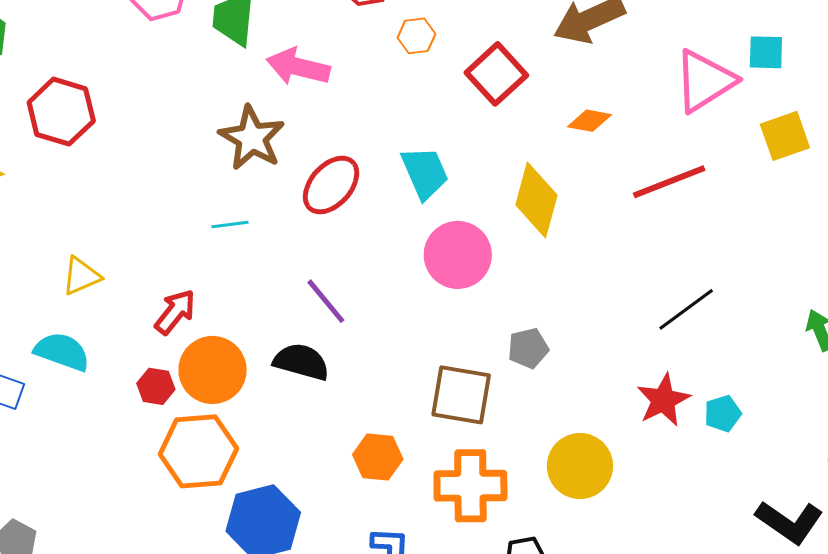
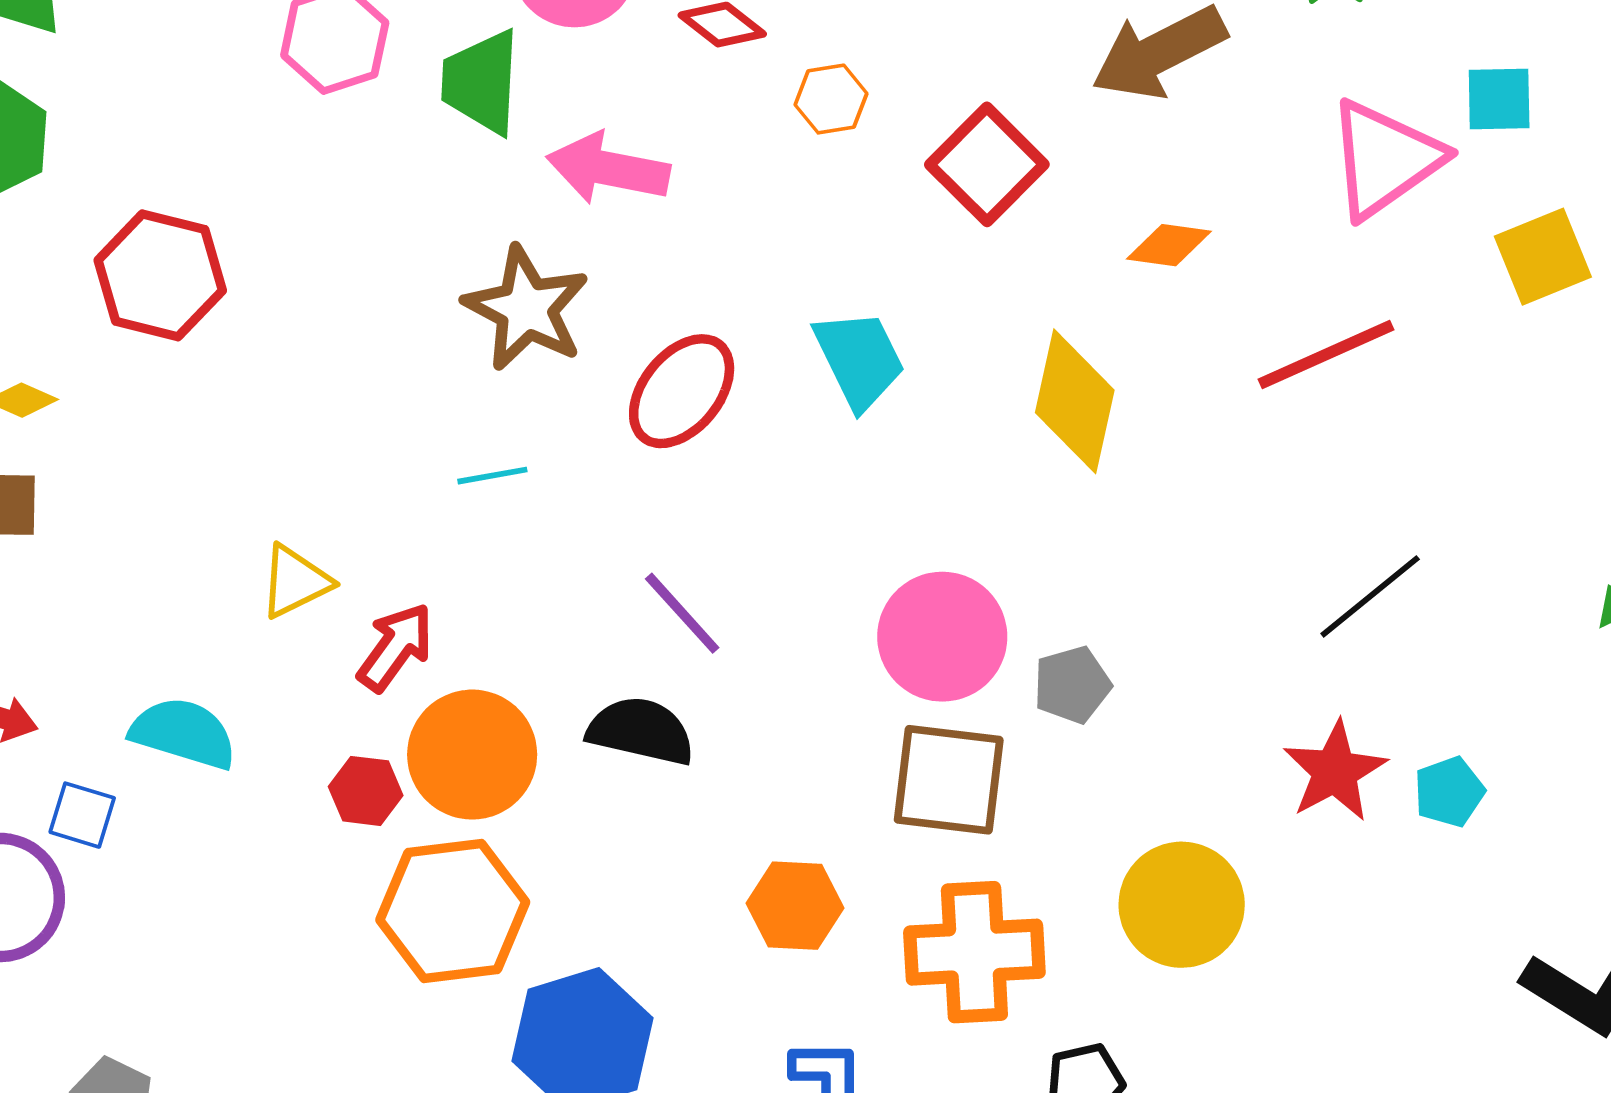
pink circle: (458, 255) -> (942, 637), moved
yellow triangle: (81, 276) -> (295, 582), moved

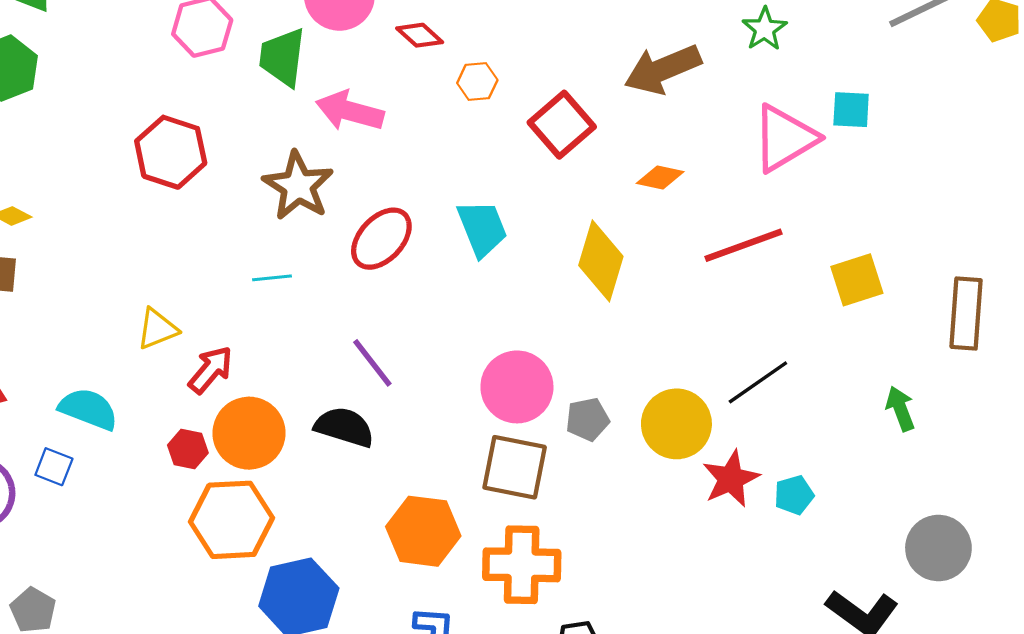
yellow square: (1543, 257) -> (857, 280), moved
red hexagon: (160, 275) -> (171, 152), moved
blue square: (82, 815) -> (54, 467), moved
yellow circle: (1182, 905) -> (676, 424), moved
orange hexagon: (795, 906) -> (423, 531), size x1.4

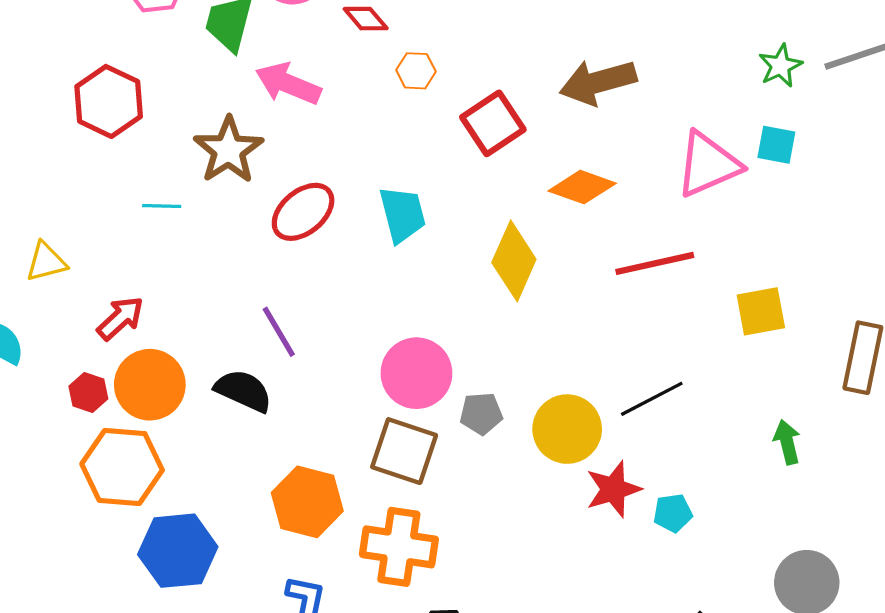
green star: (765, 29) -> (780, 66), moved
orange diamond: (660, 177) -> (582, 187), size x1.4
cyan line: (272, 278) -> (162, 206), moved
yellow triangle: (157, 329) -> (46, 262), moved

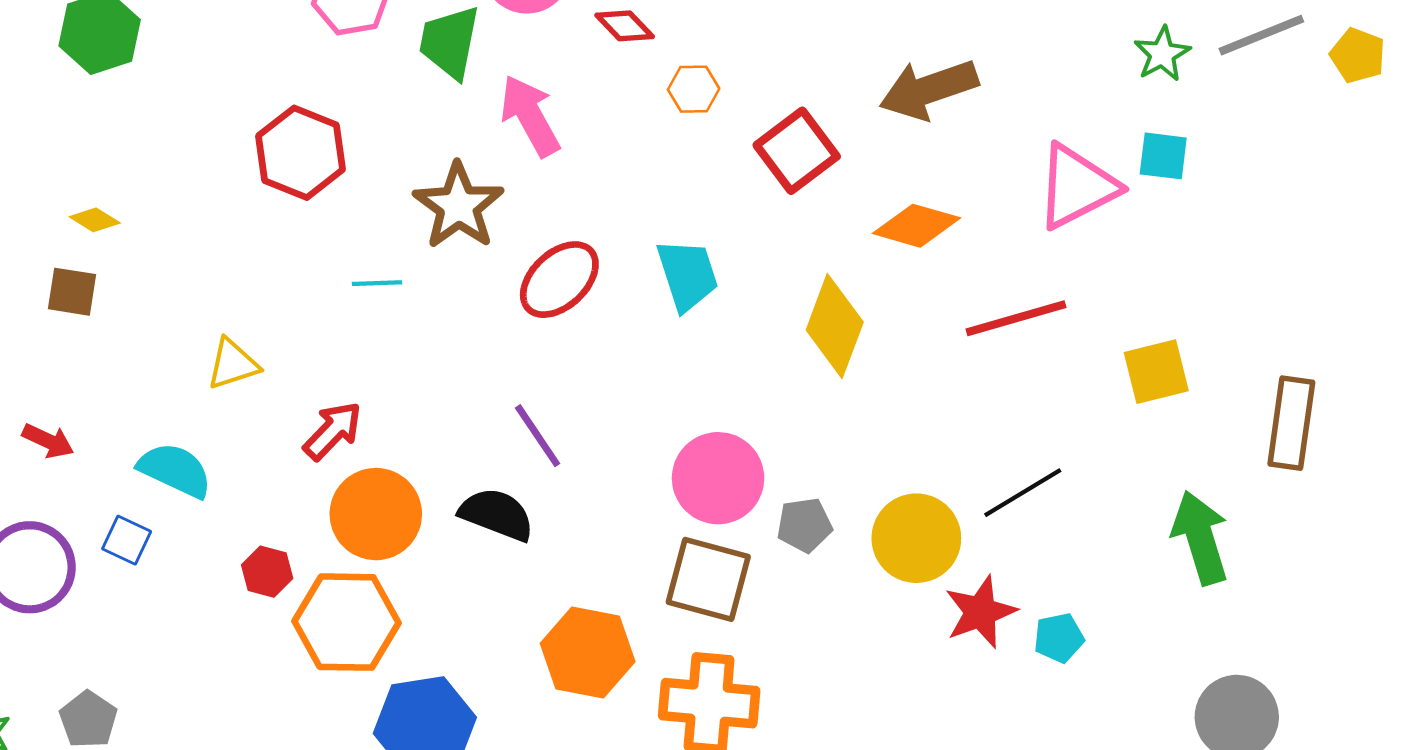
pink arrow: (288, 84) -> (530, 116), turned 42
red hexagon: (88, 393) -> (267, 572), moved
green arrow: (787, 442) -> (1200, 538), size x1.6

